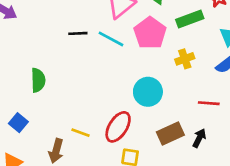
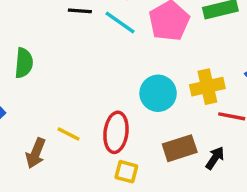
yellow cross: (185, 59) -> (207, 87), moved, size x1.4
red ellipse: (118, 127) -> (116, 132), turned -32

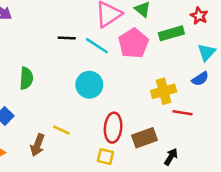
cyan circle: (158, 93) -> (89, 85), moved
red ellipse: (116, 132) -> (113, 128), moved
black arrow: (215, 158) -> (171, 157), moved

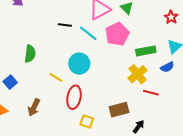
green rectangle: (171, 33) -> (146, 51), moved
yellow cross: (164, 91) -> (138, 74), turned -30
red ellipse: (113, 128) -> (74, 97), moved
yellow line: (61, 130) -> (56, 77), moved

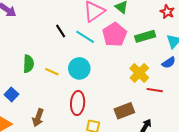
black line: (65, 25) -> (61, 31), turned 56
green rectangle: (146, 51) -> (145, 36), moved
yellow line: (56, 77) -> (52, 72), moved

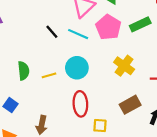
yellow line: (52, 72) -> (49, 75), turned -32
yellow cross: (139, 73) -> (124, 66), moved

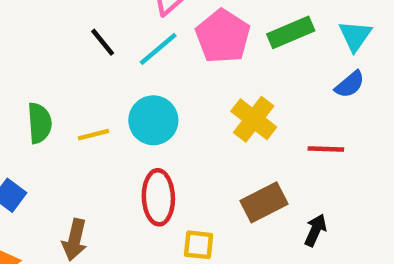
cyan line: (78, 34) -> (158, 49), turned -66

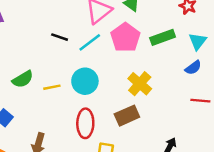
black line: (103, 42) -> (60, 37), turned -35
green semicircle: (40, 123) -> (23, 79), turned 60
red line: (326, 149) -> (200, 101), moved
brown rectangle: (264, 202) -> (127, 116), moved

